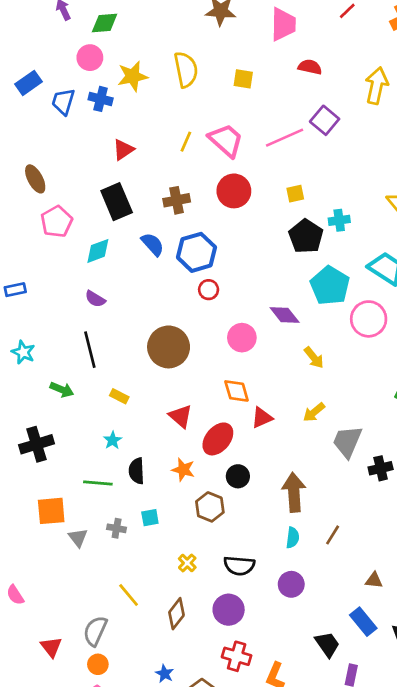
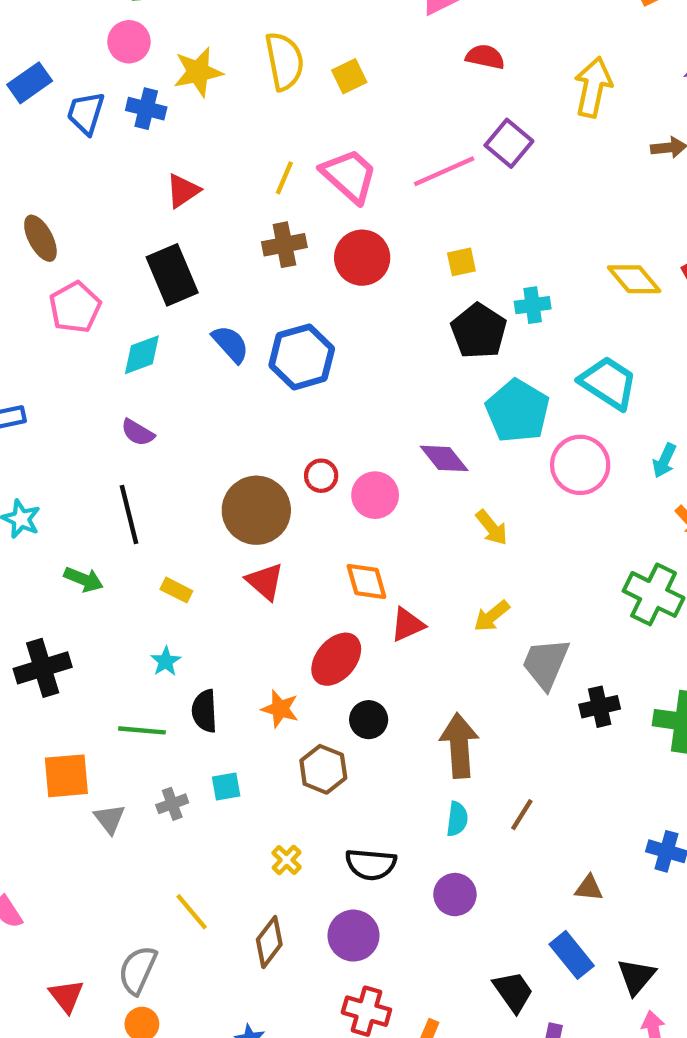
yellow square: (243, 79) -> (349, 76), moved, turned -35
brown cross: (177, 200) -> (284, 245), moved
red circle: (209, 290) -> (321, 476), moved
red triangle: (181, 416) -> (265, 581), moved
gray cross: (117, 528) -> (172, 804), turned -30

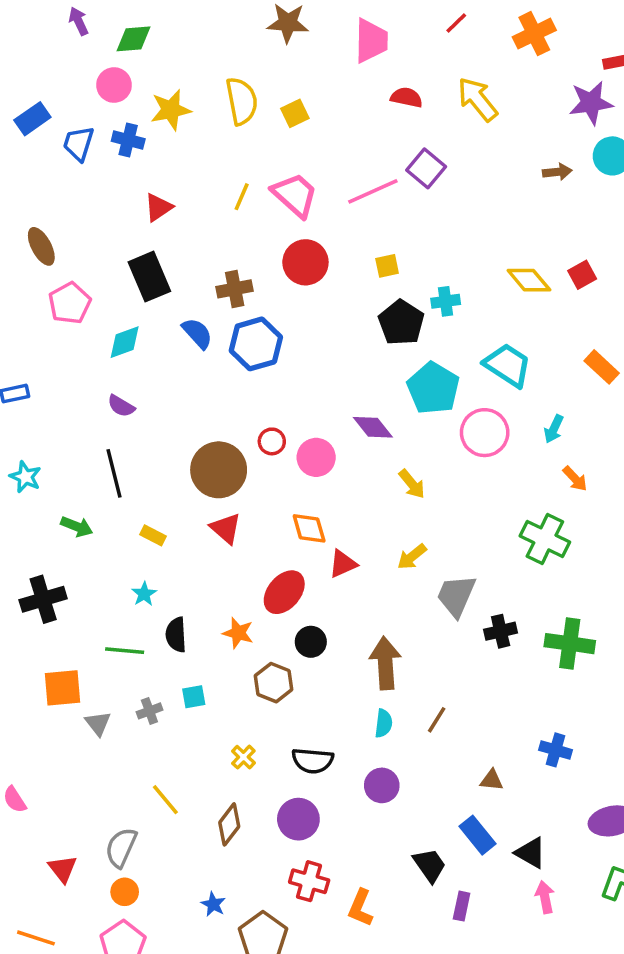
yellow arrow: (593, 87) -> (477, 99), moved, turned -51
brown cross: (284, 245) -> (235, 289), moved
black triangle: (636, 977) -> (531, 853), turned -40

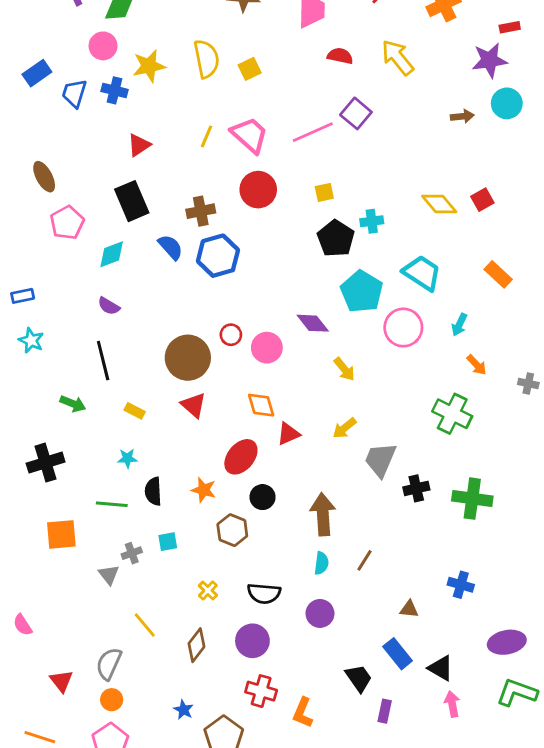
cyan star: (25, 477) -> (31, 340), moved
cyan star: (144, 594) -> (127, 458), turned 30
gray triangle: (98, 723) -> (109, 575), moved

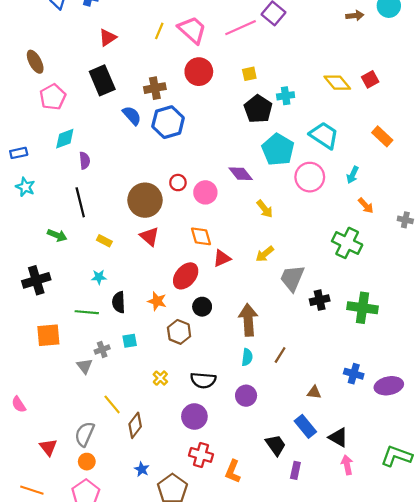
cyan diamond: (112, 254) -> (65, 139), moved
purple semicircle: (109, 306) -> (85, 161), turned -126
purple ellipse: (507, 642) -> (389, 386), moved
brown diamond: (196, 645) -> (135, 425), moved

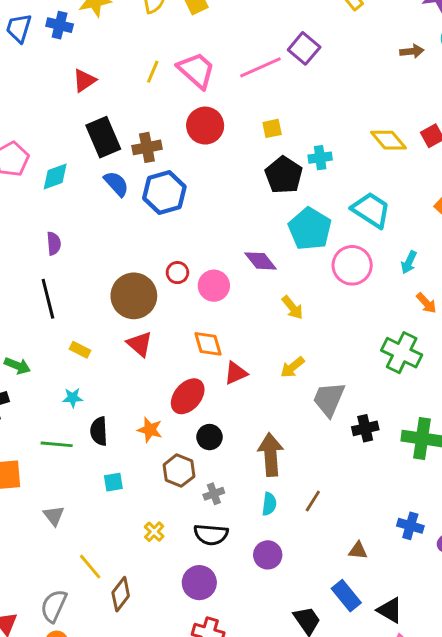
black rectangle: (102, 80) -> (103, 137), moved
cyan diamond: (65, 139) -> (55, 177), moved
green arrow: (57, 235) -> (17, 366), moved
gray cross: (102, 350) -> (214, 494), moved

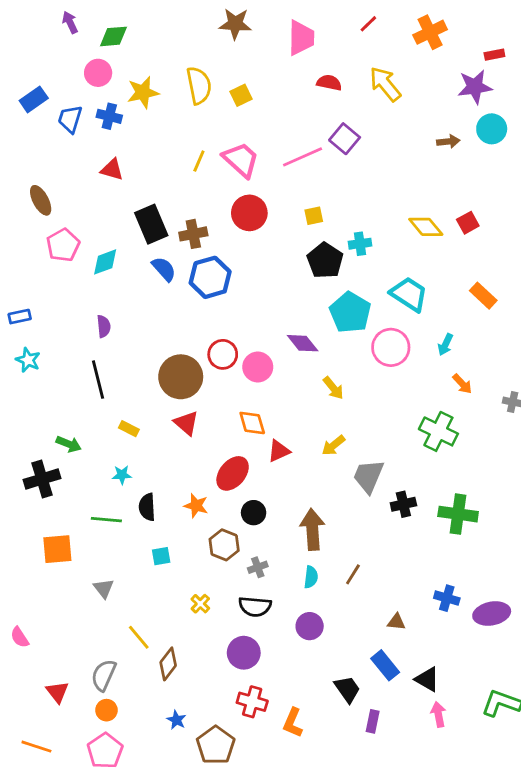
red triangle: (84, 80) -> (112, 169), moved, turned 50
red circle: (177, 273) -> (223, 354), size x1.4

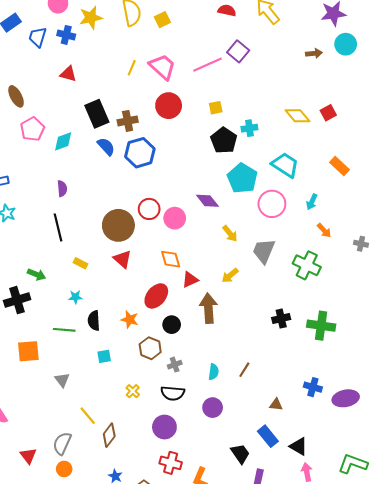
gray trapezoid: (368, 476) -> (264, 251), moved
brown arrow: (312, 529) -> (208, 308), moved

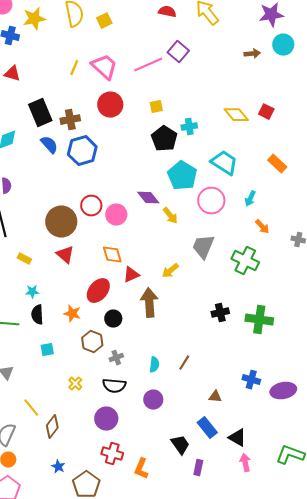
red square: (328, 113) -> (266, 112), turned -35
yellow arrow: (230, 234) -> (170, 216), moved
cyan star: (75, 297) -> (32, 292), moved

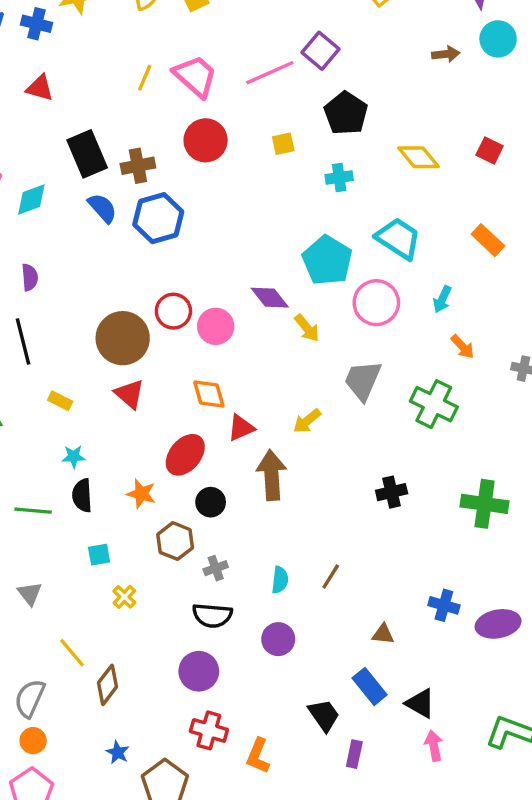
red square: (266, 112) -> (490, 150), moved
black pentagon: (164, 139) -> (346, 113), moved
green cross: (259, 320) -> (485, 504), moved
yellow cross: (75, 384) -> (124, 597), moved

